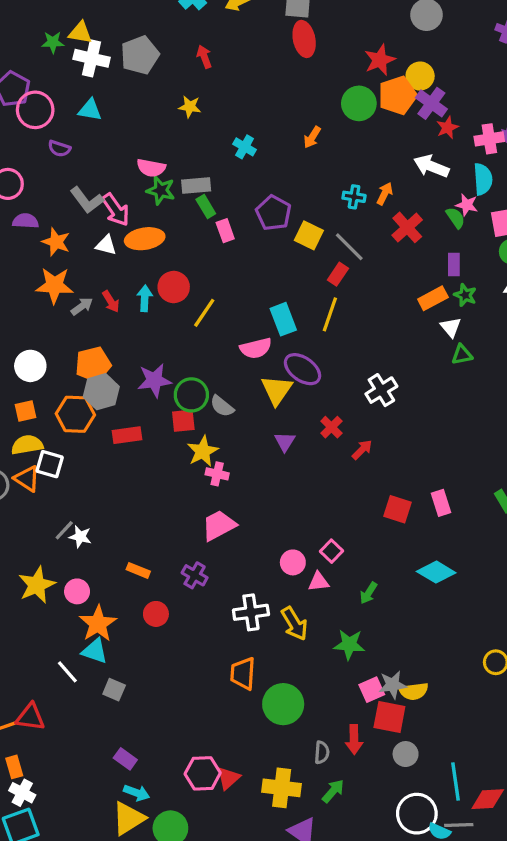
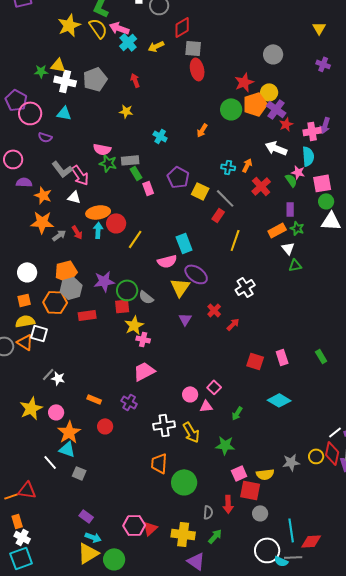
orange ellipse: (145, 239) -> (98, 212), moved
yellow line: (330, 314) -> (235, 240), moved
gray star: (393, 685) -> (291, 462), moved

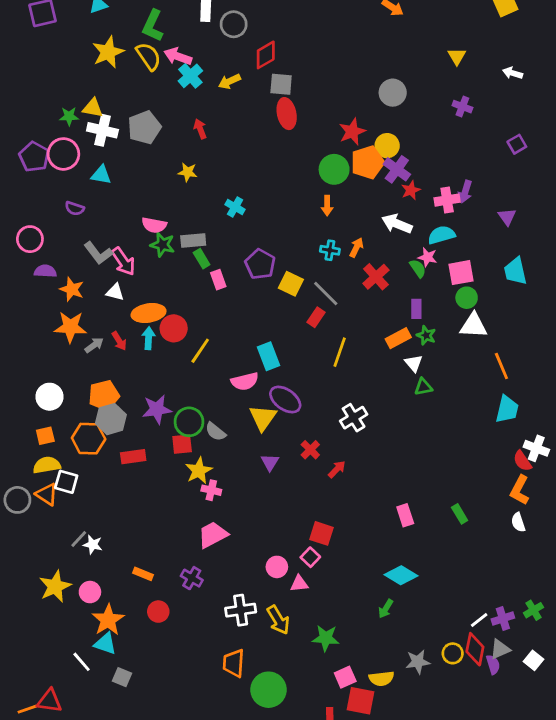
pink circle: (30, 113) -> (63, 154), moved
orange arrow: (202, 130) -> (327, 206), moved, turned -32
cyan semicircle: (308, 156) -> (441, 235), turned -102
red square: (255, 361) -> (322, 533), moved
green arrow: (237, 413) -> (386, 609), moved

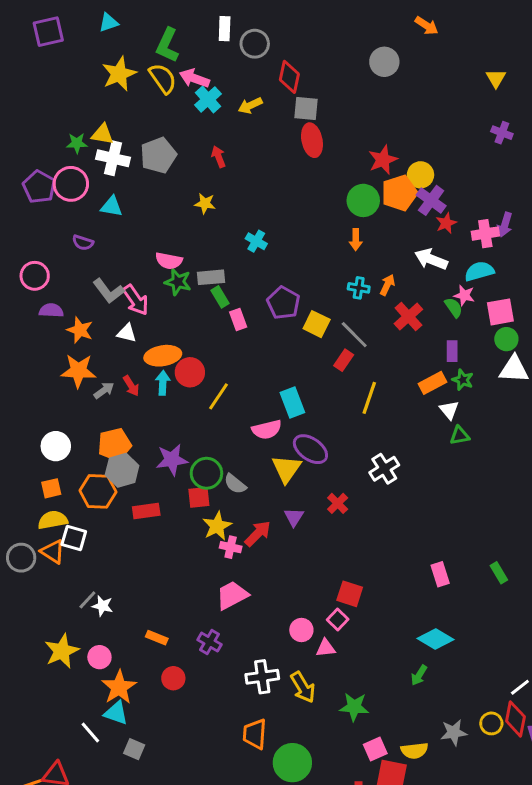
red diamond: (266, 55) -> (289, 77), turned -48
gray circle: (393, 93) -> (384, 62), moved
red arrow: (337, 469) -> (258, 534), moved, size x1.4

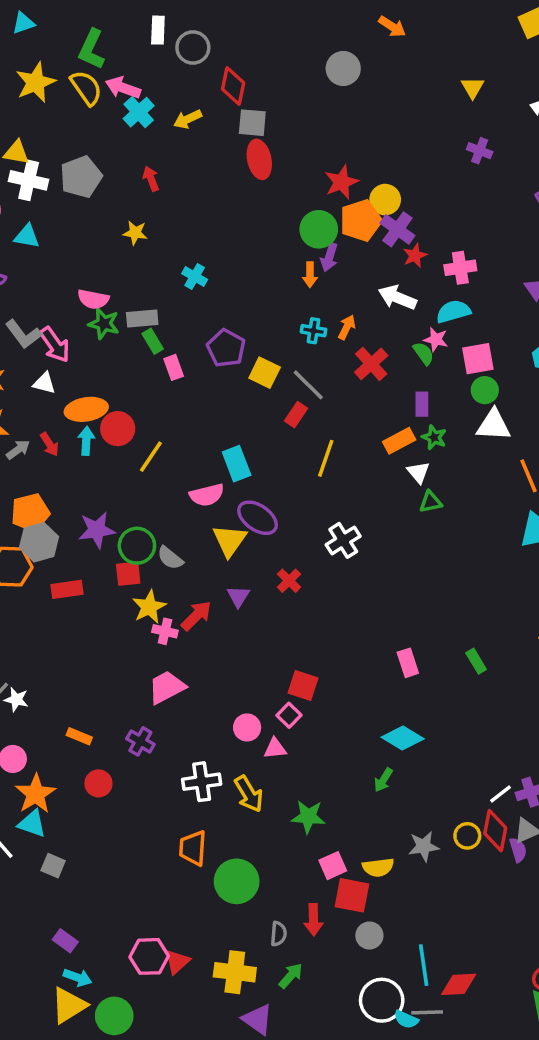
purple arrow: (505, 225) -> (329, 257), moved

